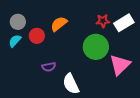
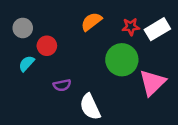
orange semicircle: (59, 24) -> (91, 22), moved
cyan semicircle: (15, 41) -> (27, 64), moved

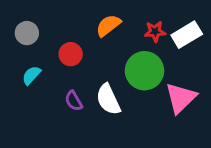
red circle: (47, 46) -> (71, 54), moved
purple semicircle: (62, 85) -> (74, 101), turned 72
white semicircle: (90, 107) -> (108, 99), moved

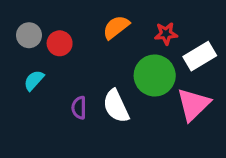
white rectangle: (187, 35) -> (200, 56), moved
red circle: (71, 54) -> (60, 43), moved
purple semicircle: (74, 101) -> (79, 108), turned 30

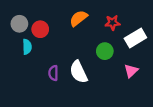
green circle: (155, 76) -> (105, 51), size x0.6
cyan semicircle: (34, 80) -> (27, 47), moved, turned 136
pink triangle: (193, 105) -> (131, 71), size x0.6

